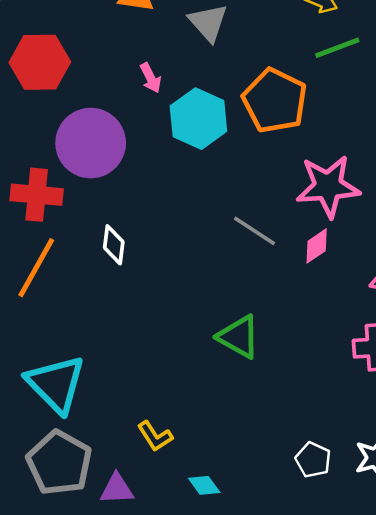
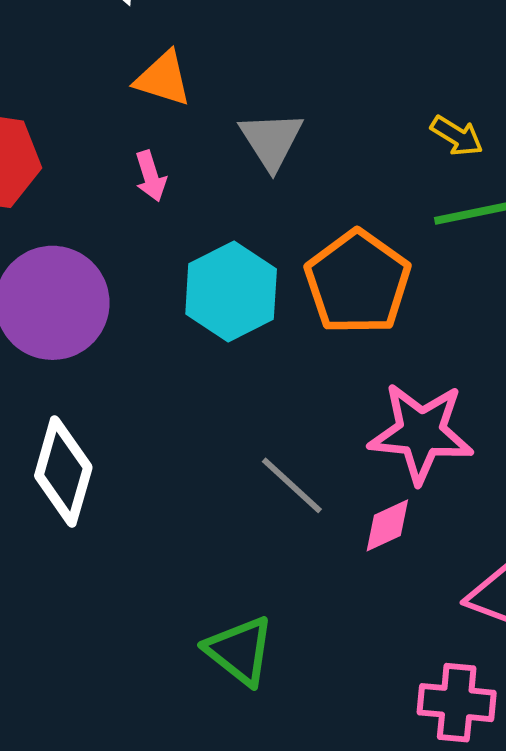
pink arrow: (151, 78) -> (151, 176), moved
white diamond: (114, 245) -> (63, 471), size x1.6

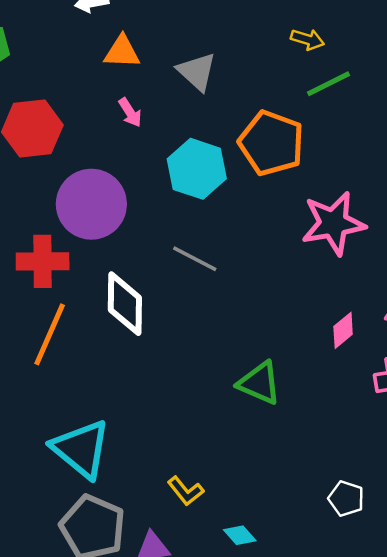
gray line: (292, 485) -> (195, 259), moved
pink diamond: (387, 525) -> (343, 330), moved

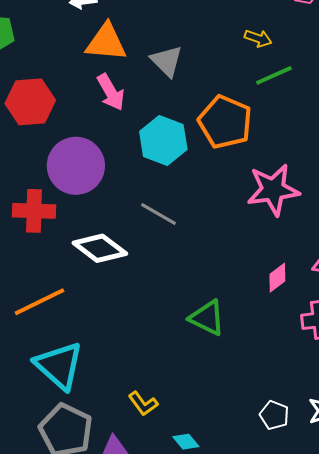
orange triangle: (122, 52) -> (106, 42), size x1.4
pink arrow: (130, 112) -> (111, 92), size x1.5
white diamond: (125, 304) -> (100, 248), turned -56
orange line: (50, 334) -> (40, 302), moved, turned 38

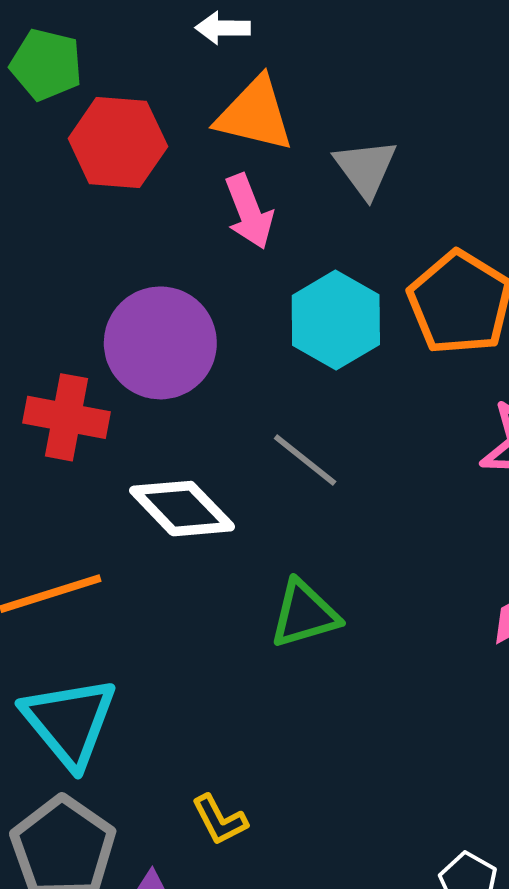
red hexagon: (30, 102) -> (118, 142), moved
green triangle: (207, 318) -> (304, 614), moved, turned -51

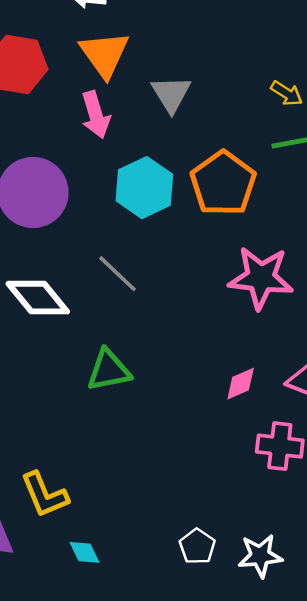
orange triangle: (255, 114) -> (105, 54), turned 36
yellow L-shape: (219, 820) -> (44, 495), size x1.4

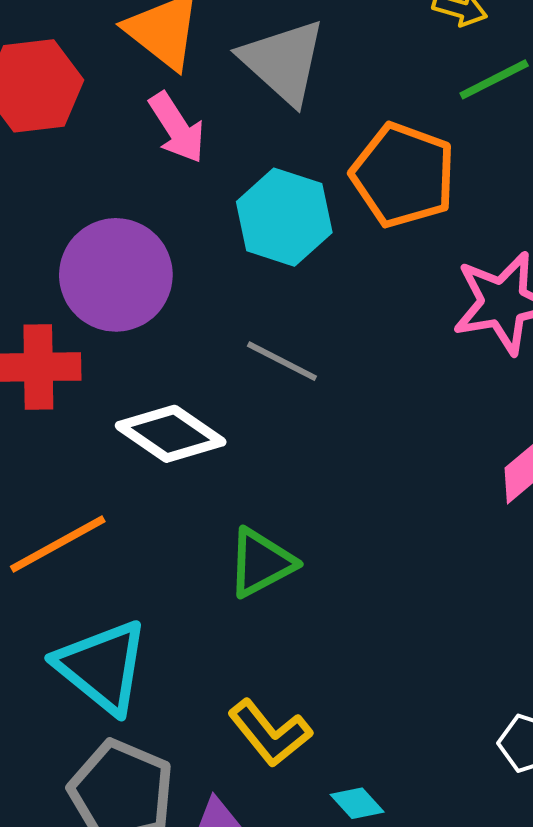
gray triangle: (171, 94) -> (283, 62), size x1.4
green triangle: (109, 370) -> (261, 563), moved

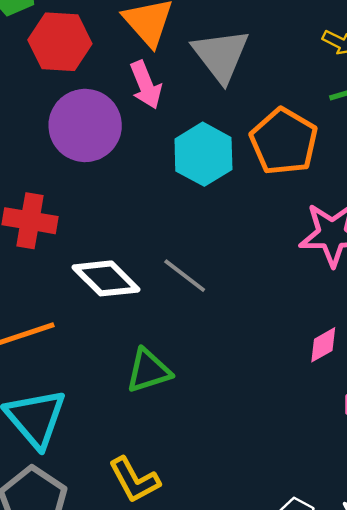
purple circle: (116, 275) -> (85, 125), moved
gray line: (282, 361) -> (185, 276), moved

